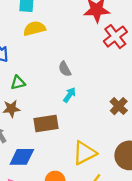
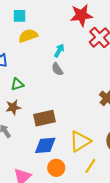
cyan arrow: (70, 95) -> (59, 51), moved
blue diamond: (22, 157) -> (45, 145), moved

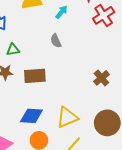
cyan arrow: (59, 51) -> (62, 12), moved
brown rectangle: (45, 118) -> (35, 76), moved

